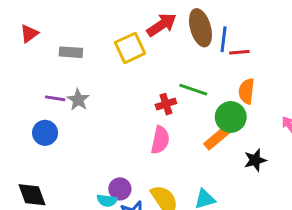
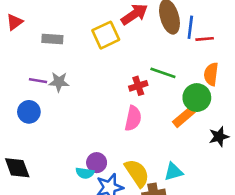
gray star: (78, 100) -> (59, 82), turned -30

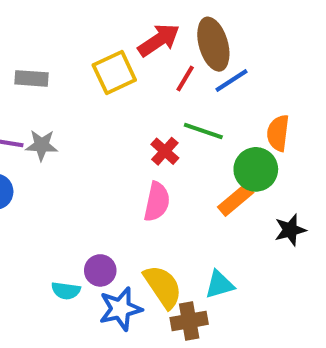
blue line: (190, 27) -> (232, 80), moved, turned 50
red line: (205, 39) -> (185, 78), moved, turned -54
red cross: (138, 86) -> (165, 151), turned -30
cyan semicircle: (85, 173) -> (66, 291), moved

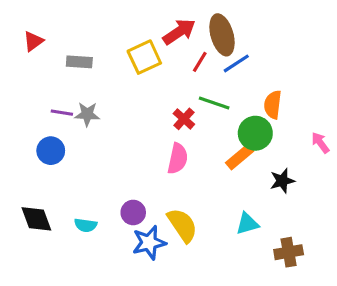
cyan triangle: (219, 285) -> (247, 224), moved
cyan semicircle: (66, 291) -> (86, 225), moved
brown cross: (189, 321) -> (289, 252), moved

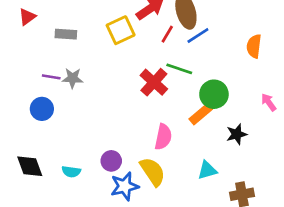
orange semicircle: (273, 105) -> (254, 46), moved
red cross: (184, 119) -> (154, 82), size x1.5
pink semicircle: (178, 159) -> (163, 137), moved

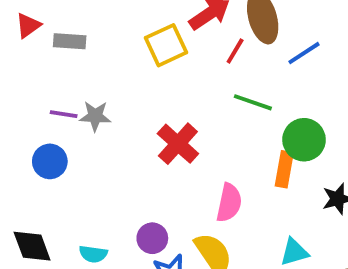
gray rectangle: (66, 34) -> (70, 41), moved
blue line: (198, 36) -> (304, 53), moved
red cross: (154, 82) -> (178, 144), moved
orange rectangle: (201, 114) -> (284, 169), turned -40

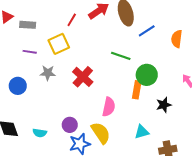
yellow square: (166, 45) -> (59, 44), moved
red line: (235, 51) -> (72, 20), moved
purple line: (64, 114) -> (30, 52), moved
gray star: (95, 116) -> (48, 73), moved

